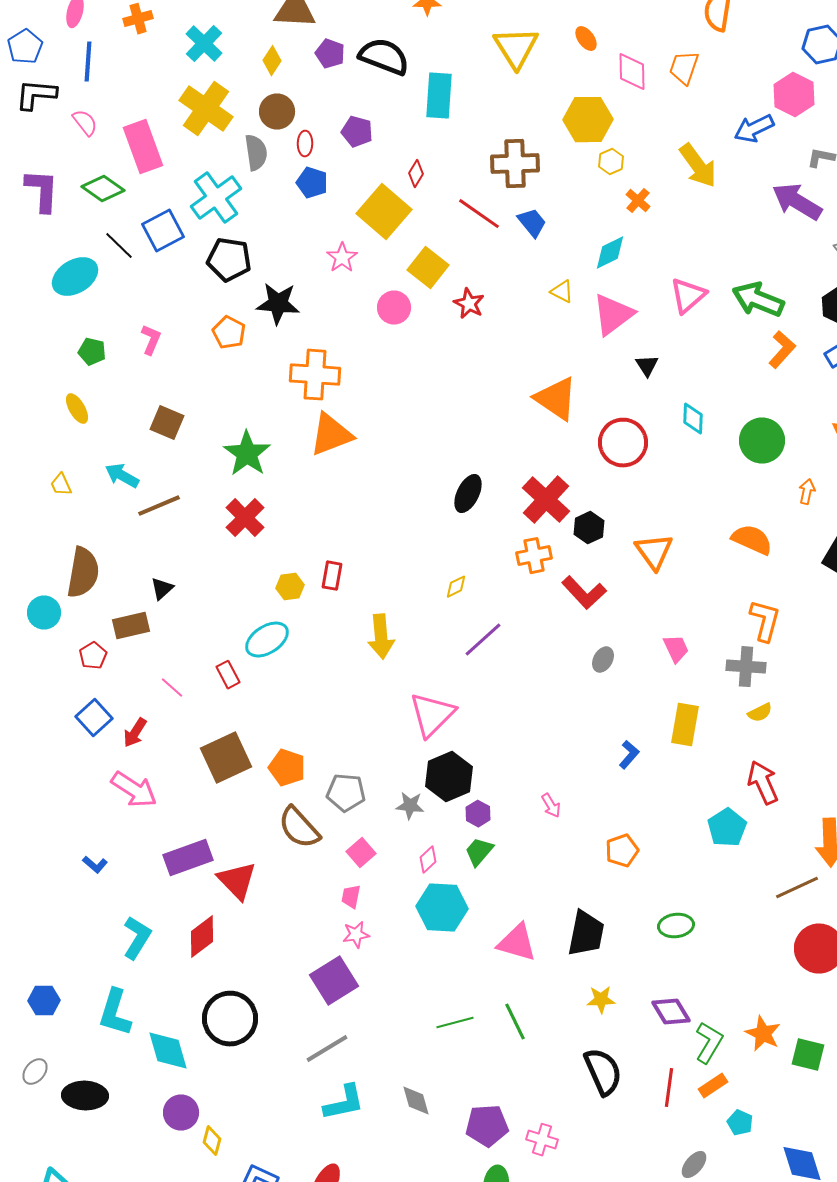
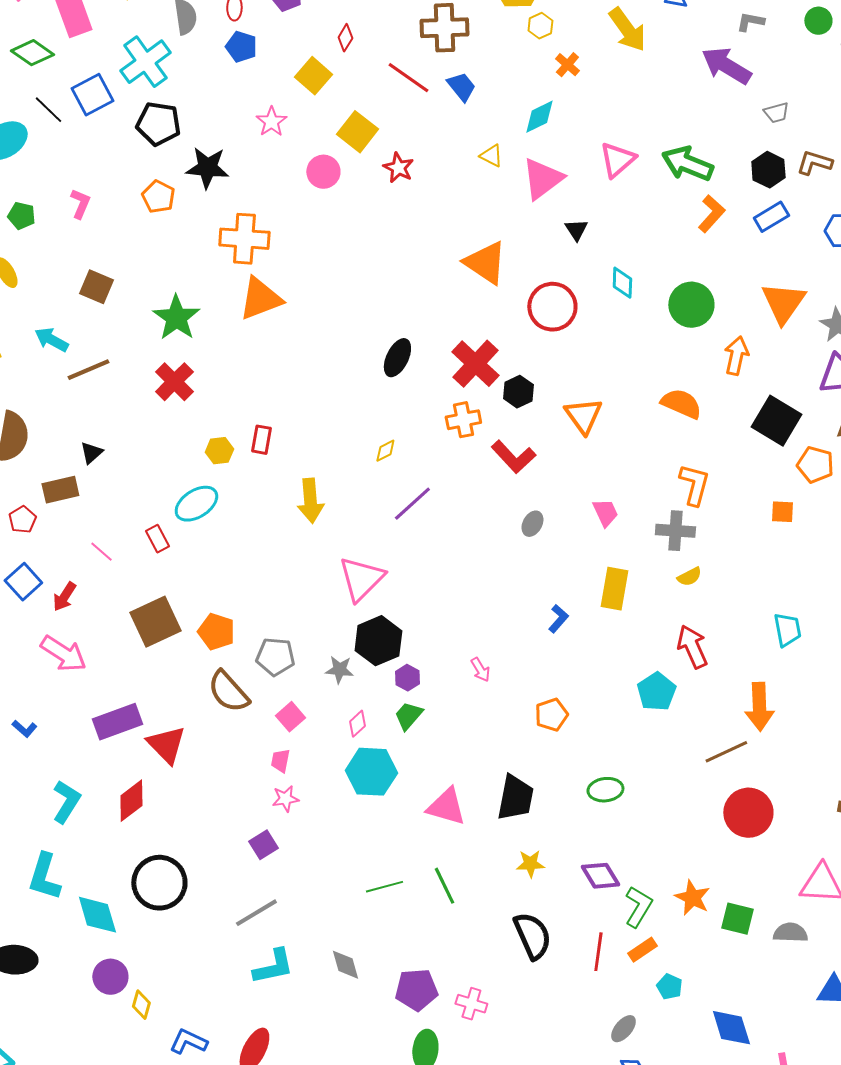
yellow square: (384, 212) -> (313, 76), size x0.7
orange arrow: (807, 492) -> (736, 356), size x1.5
purple square: (334, 981) -> (263, 845), size x0.6

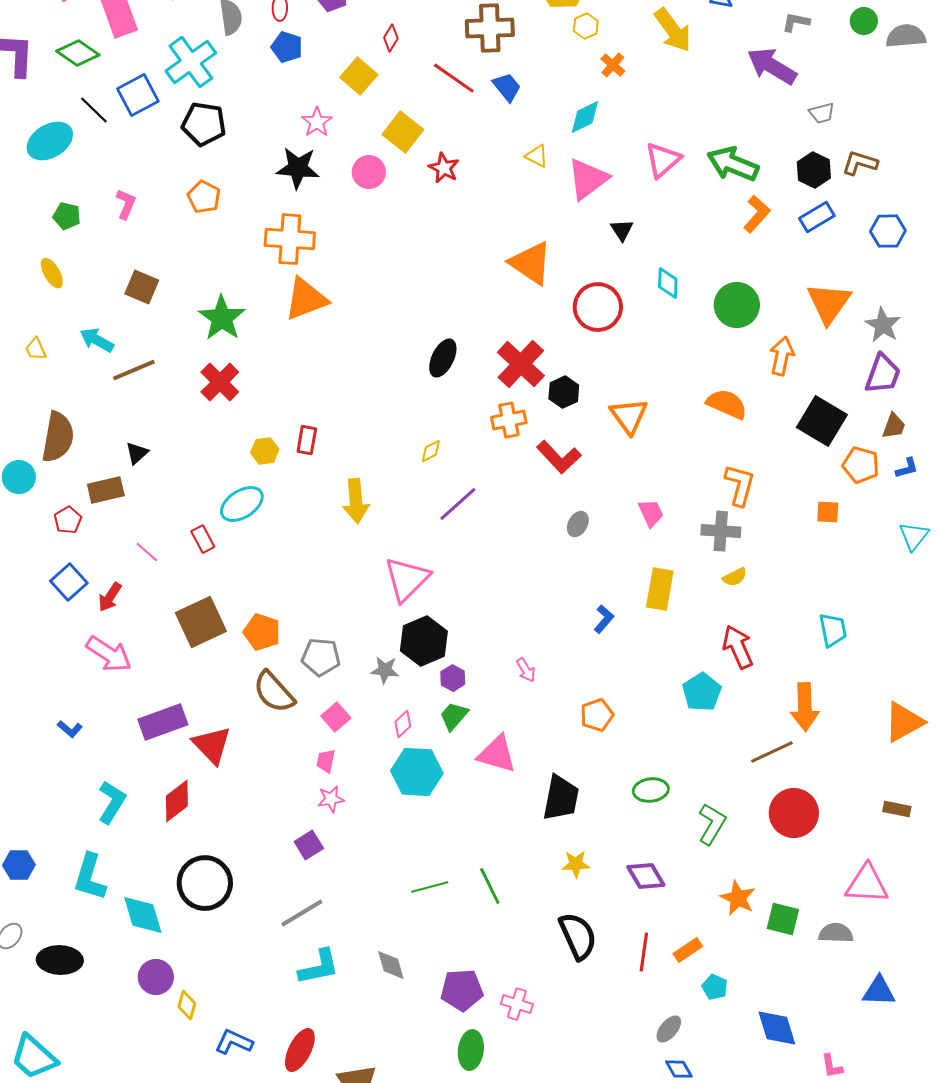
black star: (207, 168) -> (298, 168), moved
pink triangle: (446, 807) -> (497, 754), moved
green L-shape: (638, 907) -> (712, 824), moved

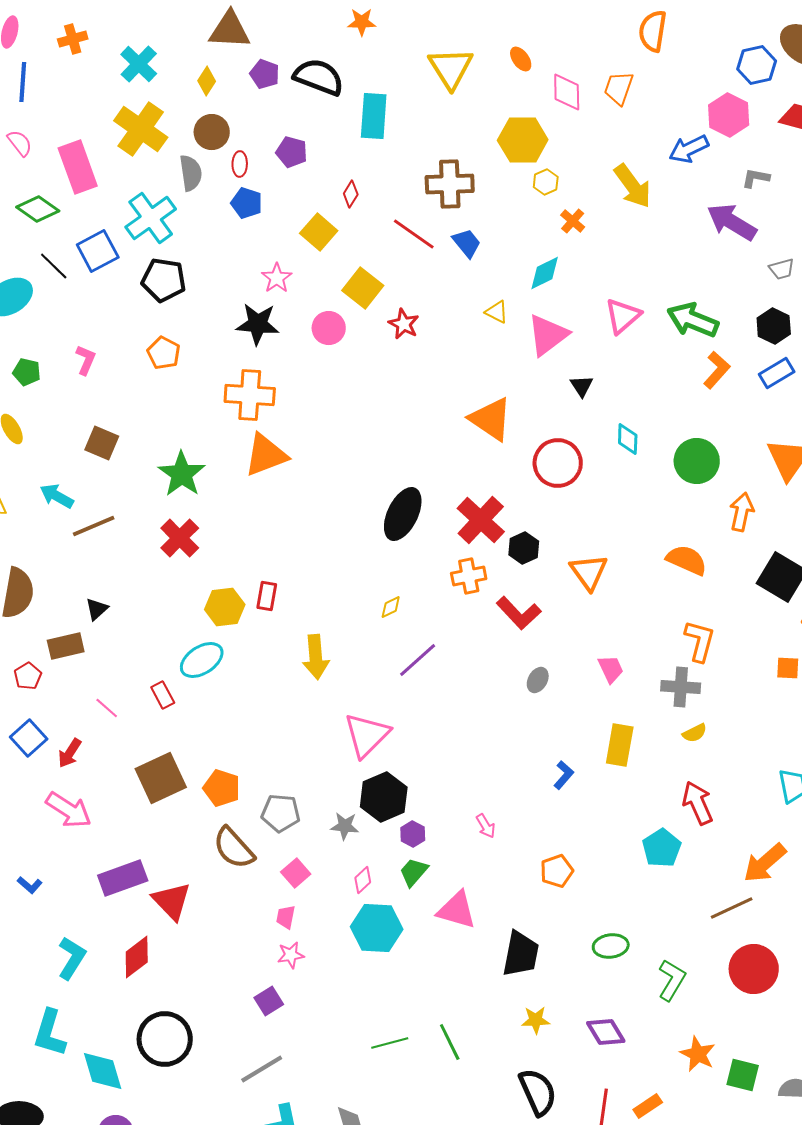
black ellipse: (443, 358) -> (403, 514), size x1.4
yellow hexagon: (265, 451) -> (225, 607), size x1.4
orange arrow: (805, 707) -> (765, 863), turned 51

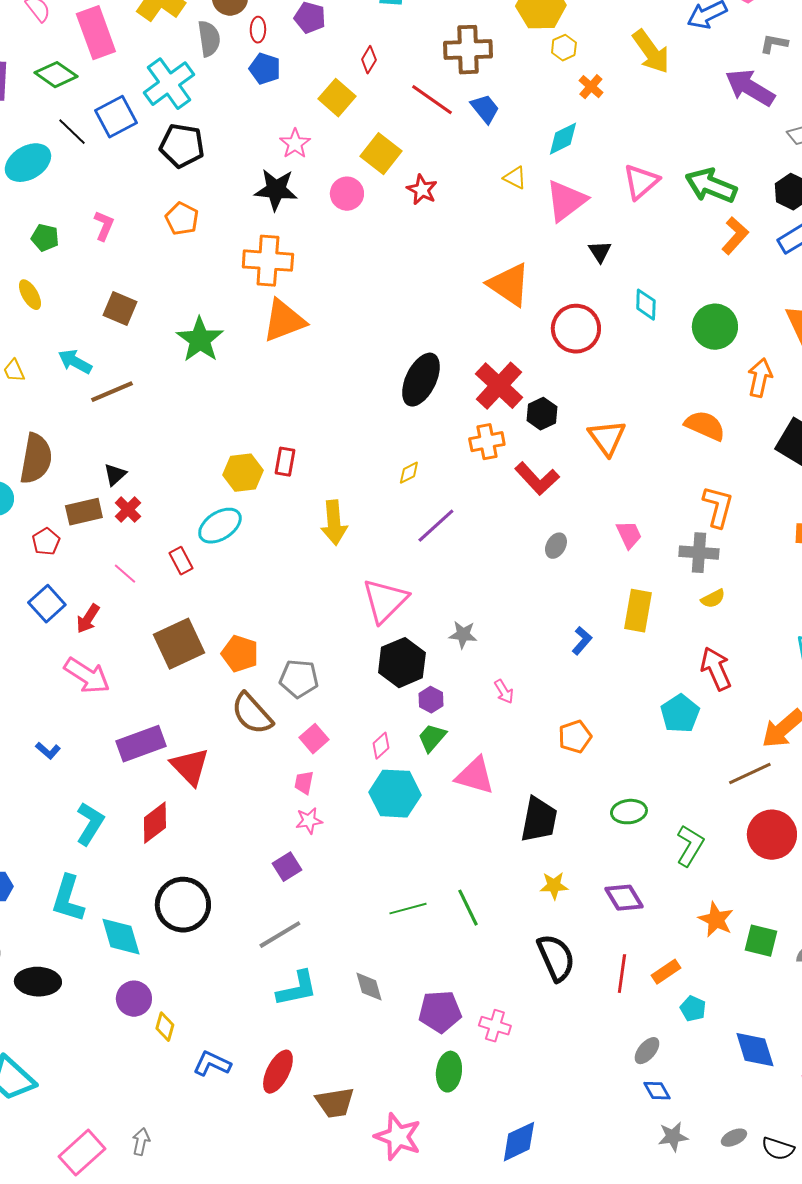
red cross: (180, 538) -> (128, 510), moved, size x0.7
gray star: (345, 826) -> (463, 635), moved

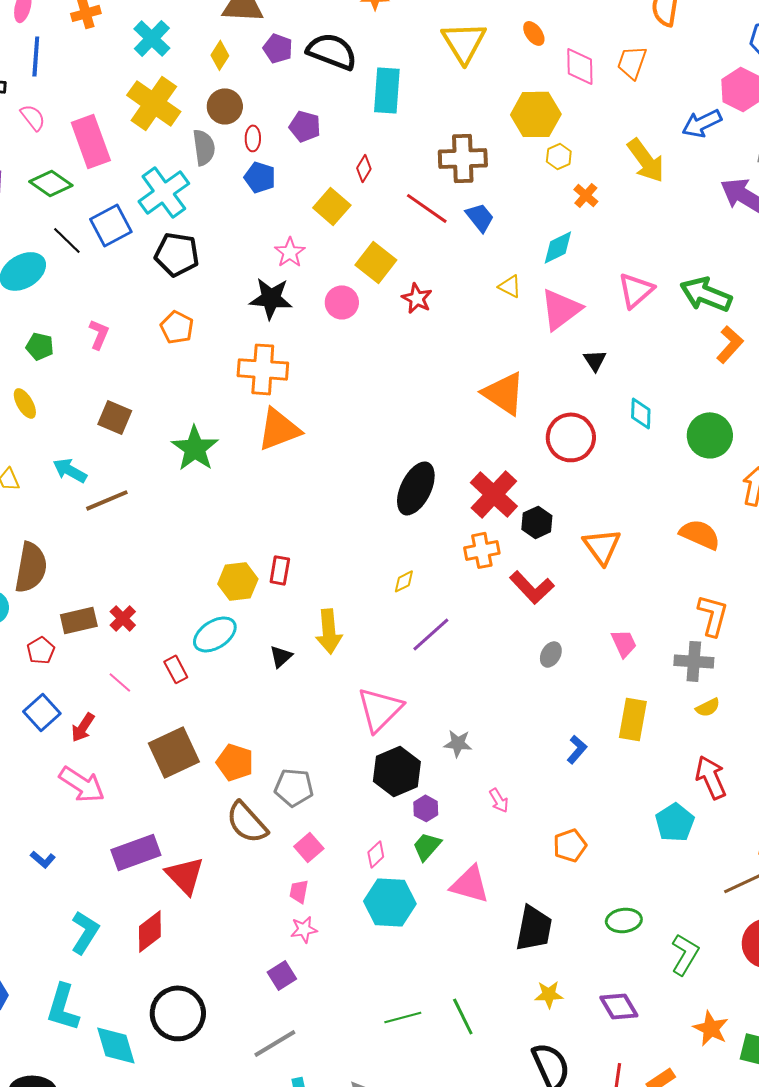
black triangle: (115, 475) -> (281, 656), moved

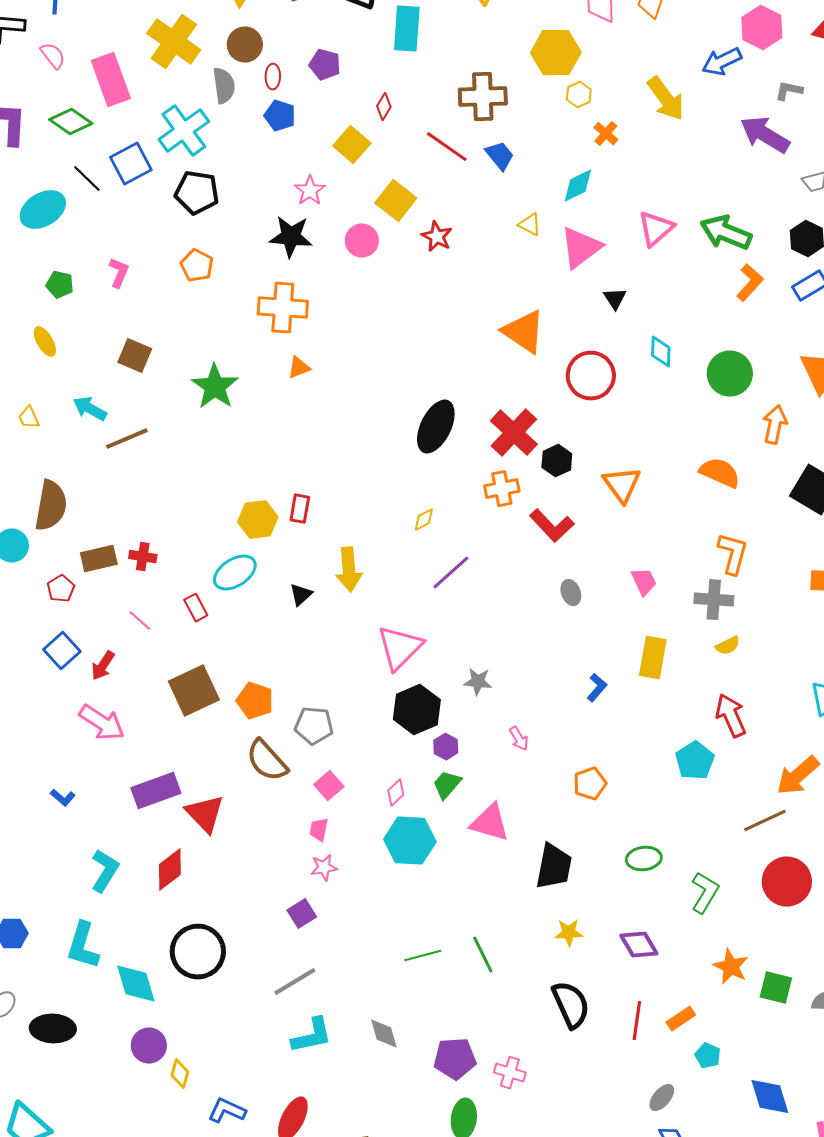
orange triangle: (279, 429) -> (299, 368), size x0.5
red cross: (123, 618) -> (143, 557), turned -36
gray ellipse: (551, 654) -> (571, 593), turned -50

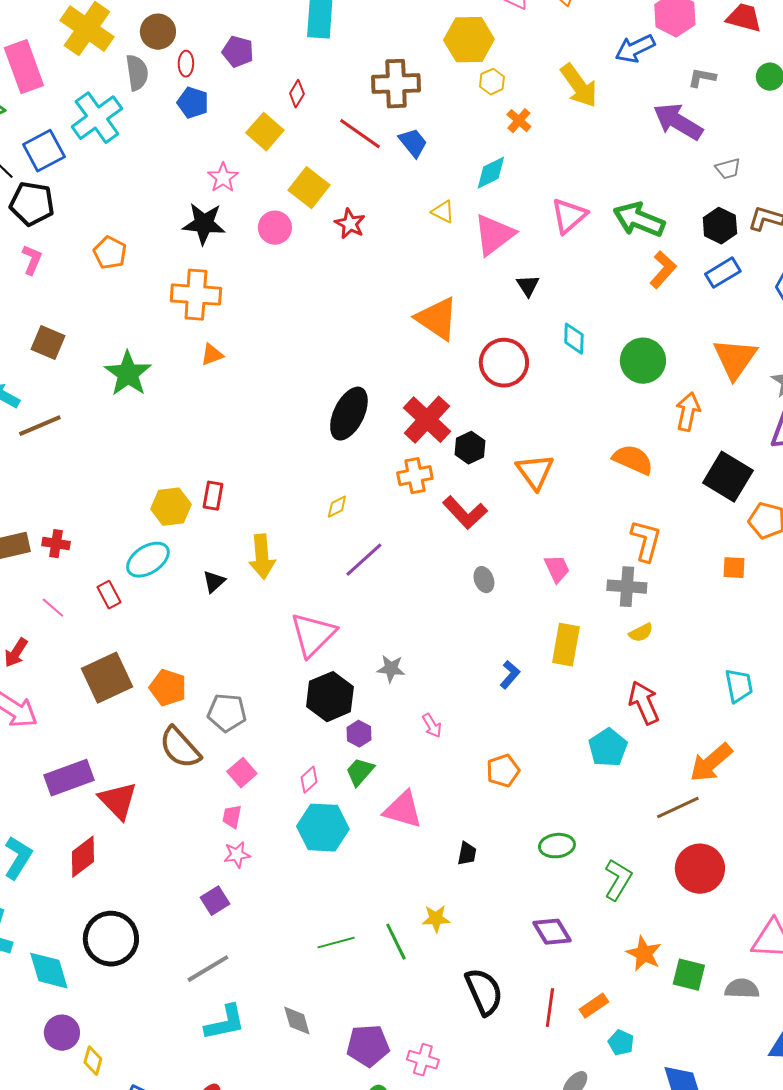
black pentagon: (197, 193) -> (32, 204), moved
black trapezoid: (554, 867) -> (467, 854), size x0.5
yellow star: (569, 933) -> (436, 919), moved

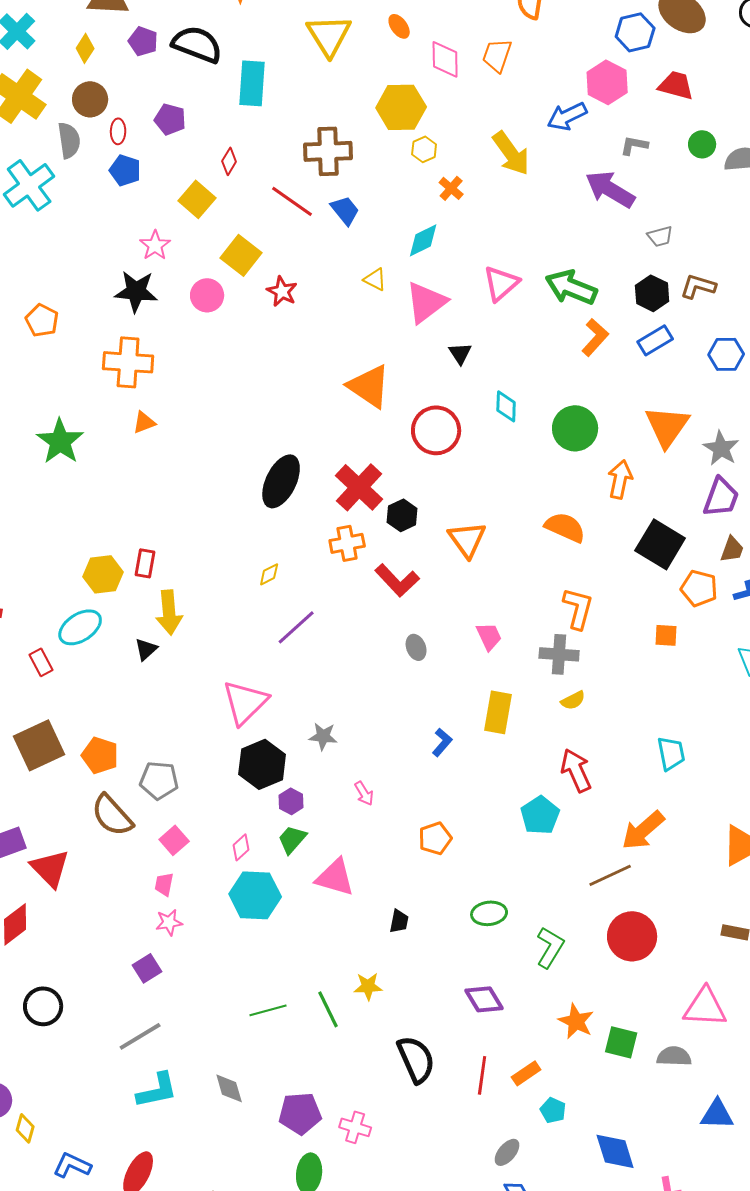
yellow arrow: (262, 557) -> (169, 612), moved
black circle: (111, 939) -> (43, 1006), size x0.7

